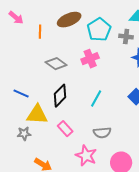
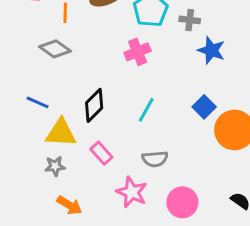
gray diamond: (56, 64) -> (55, 49), moved
gray star: (24, 134) -> (55, 166), moved

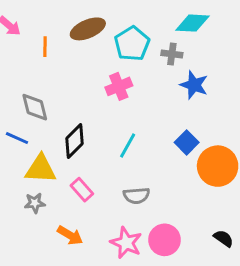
gray diamond: (55, 49) -> (35, 107), moved, turned 40
pink star: (132, 192) -> (126, 243), moved
orange arrow: (69, 205) -> (70, 235), moved

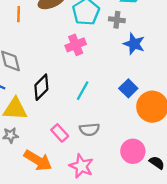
pink rectangle: (82, 190) -> (60, 133), moved
orange arrow: (70, 235) -> (38, 160), size x1.4
pink circle: (164, 240) -> (133, 151), moved

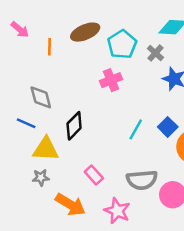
gray cross: (117, 20) -> (155, 53), turned 35
cyan line: (83, 91) -> (136, 129), moved
gray semicircle: (89, 130) -> (142, 180), moved, size x1.4

